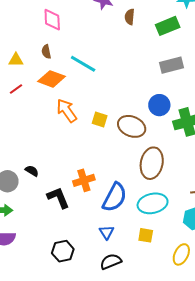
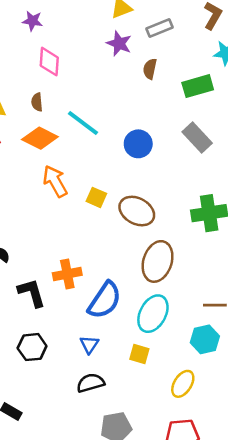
gray rectangle: (172, 65) -> (197, 138), turned 55
blue circle: (159, 105) -> (138, 144), moved
cyan ellipse: (153, 203) -> (153, 314), turned -56
black hexagon: (63, 251) -> (32, 347), moved

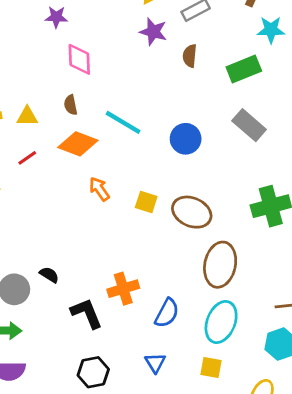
orange arrow: (55, 181) -> (99, 189), size x0.7
blue semicircle: (105, 300) -> (167, 313), size x0.7

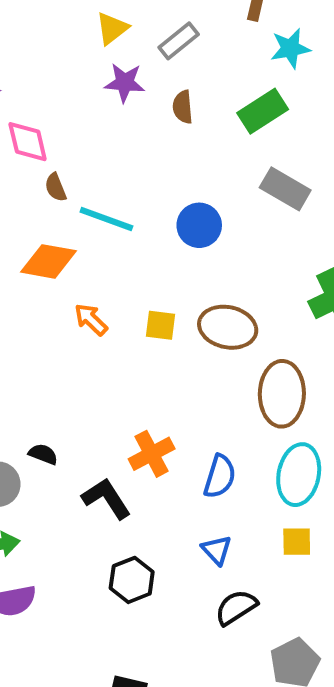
brown semicircle: (71, 105) -> (56, 187), moved

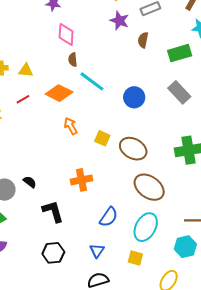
brown ellipse: (282, 394) -> (149, 187), turned -72
orange cross: (152, 454) -> (81, 180), moved

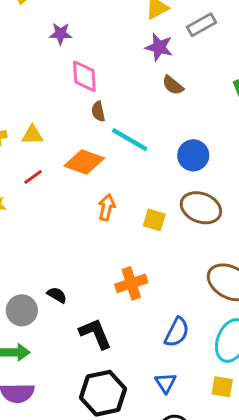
brown semicircle: (143, 40) -> (173, 85), moved, turned -56
orange arrow: (71, 126) -> (107, 207), turned 48
brown ellipse: (133, 149) -> (201, 208), moved
black hexagon: (53, 253) -> (103, 393), size x1.4

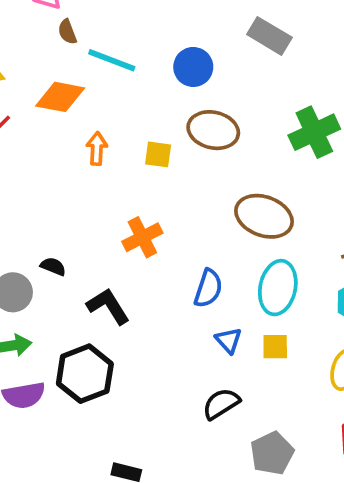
blue triangle: (166, 383) -> (229, 340), moved
black hexagon: (103, 393) -> (85, 374), moved

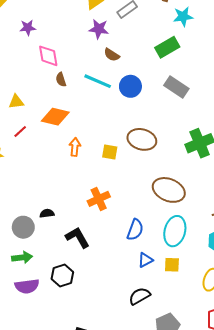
cyan line: (112, 60) -> (98, 81), moved
blue circle: (193, 67) -> (130, 86), moved
black semicircle: (53, 266) -> (47, 213), turned -32
blue triangle: (229, 340) -> (145, 260), turned 42
black hexagon: (85, 374) -> (62, 275), size x0.7

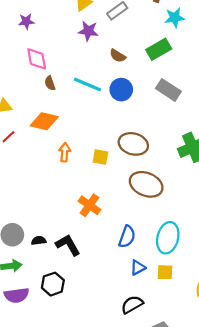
purple star: (28, 28) -> (26, 21), moved
brown semicircle: (112, 55) -> (118, 56), moved
brown ellipse: (169, 190) -> (146, 184), moved
orange cross: (99, 199) -> (89, 205), turned -30
black semicircle: (47, 213) -> (39, 241), moved

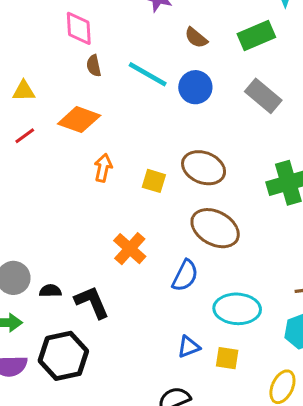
blue semicircle: (127, 237) -> (185, 276), moved
cyan ellipse: (168, 238) -> (237, 309), turned 72
black hexagon: (53, 284) -> (63, 356), size x1.4

